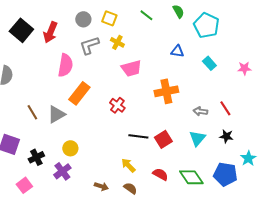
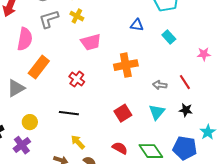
pink star: (244, 68) -> (204, 54), moved
black line: (138, 136) -> (69, 113), moved
yellow arrow: (128, 165) -> (78, 142), moved

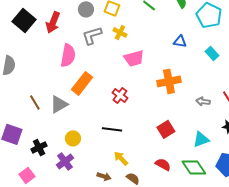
cyan triangle: (157, 112) -> (201, 139), moved, turned 30

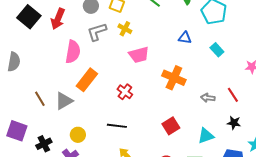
orange cross: (169, 81) -> (174, 78), turned 35

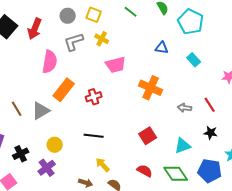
red cross: (125, 92) -> (94, 97), moved, turned 35

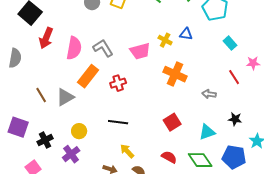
red arrow: (35, 29) -> (46, 38), moved
yellow cross: (102, 39) -> (165, 40), moved
gray L-shape: (74, 42) -> (103, 48), moved, turned 75
cyan rectangle: (194, 60) -> (230, 43), moved
red line: (210, 105) -> (234, 77), moved

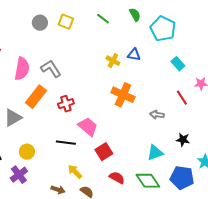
pink trapezoid: (140, 51) -> (88, 127), moved, turned -125
red square: (172, 122) -> (104, 152), moved

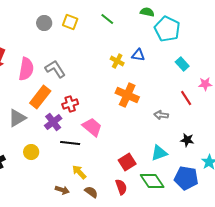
green semicircle: (135, 15) -> (147, 12), moved, turned -48
red square: (104, 152) -> (127, 162), moved
purple cross: (19, 175) -> (53, 122), moved
red semicircle: (117, 178) -> (121, 187), moved, turned 42

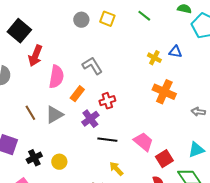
pink semicircle: (26, 69) -> (56, 77), moved
orange rectangle: (40, 97) -> (77, 94), size x0.7
pink trapezoid: (92, 127) -> (143, 142), moved
yellow circle: (31, 152) -> (59, 162), moved

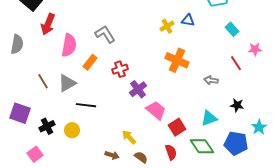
yellow cross: (154, 58) -> (167, 26), turned 32
purple cross: (90, 119) -> (138, 89), moved
black line: (107, 140) -> (86, 105), moved

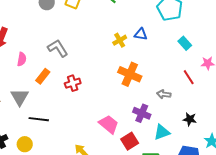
pink semicircle: (69, 45) -> (22, 59), size x0.6
gray triangle: (67, 83) -> (20, 97), turned -30
purple cross: (138, 89) -> (142, 113), moved, turned -30

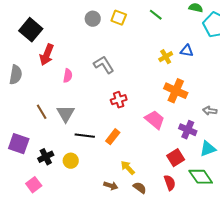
orange rectangle: (43, 76) -> (113, 137), moved
pink trapezoid: (109, 124) -> (155, 120), moved

